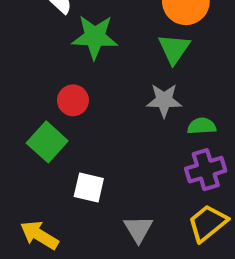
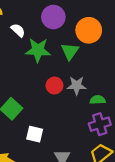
green triangle: (174, 49) -> (70, 51), moved
red circle: (73, 100) -> (54, 85), moved

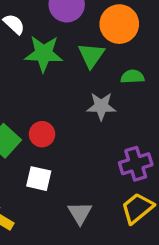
red circle: (54, 85) -> (42, 134), moved
green semicircle: (98, 100) -> (132, 77), moved

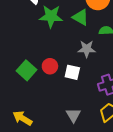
green triangle: (91, 55) -> (81, 17), turned -36
white square: (39, 179) -> (72, 72), moved

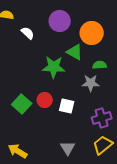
green star: (51, 16) -> (54, 67), moved
gray star: (87, 49) -> (91, 83), moved

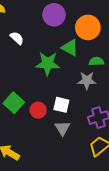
white semicircle: (28, 33) -> (17, 38), moved
red circle: (45, 100) -> (38, 110), moved
gray triangle: (68, 148) -> (62, 128), moved

